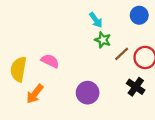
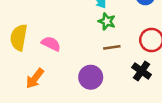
brown line: (122, 54) -> (112, 47), moved, turned 35
yellow semicircle: (18, 69) -> (19, 37), moved

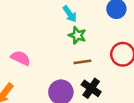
black cross: (142, 71) -> (91, 88), moved

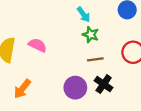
pink semicircle: (21, 58) -> (38, 45), moved

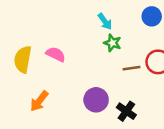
brown line: (95, 59) -> (131, 68), moved
black cross: (104, 84) -> (126, 111), moved

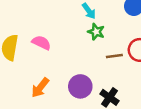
orange arrow: (39, 101) -> (40, 88), moved

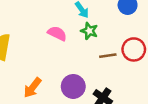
pink semicircle: (41, 43) -> (57, 33), moved

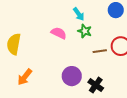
orange arrow: (32, 88) -> (25, 77), moved

